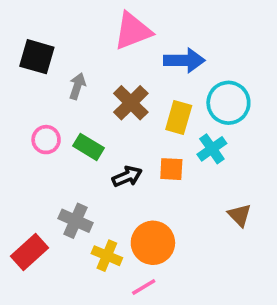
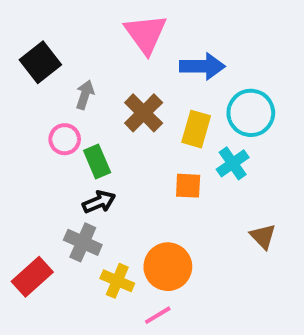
pink triangle: (133, 31) -> (146, 34), turned -45
black square: (37, 57) -> (40, 62), turned 36
pink circle: (46, 140) -> (65, 139), moved
green rectangle: (88, 147) -> (97, 161), turned 36
black arrow: (127, 176) -> (99, 202), moved

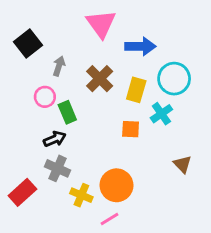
black arrow: (99, 202) -> (55, 139), moved

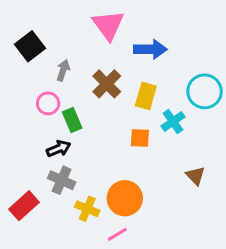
cyan circle: (174, 79) -> (205, 91), moved

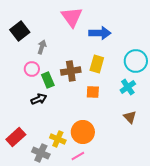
brown cross: (107, 84) -> (71, 71), moved, turned 36
cyan cross: (173, 121) -> (128, 87), moved
gray cross: (62, 180) -> (41, 153), moved

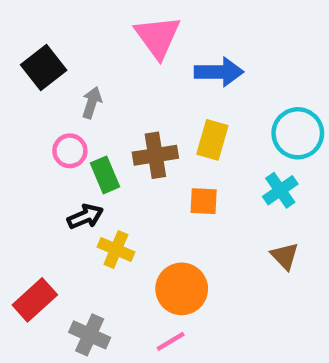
yellow cross: (58, 139) -> (116, 249), moved

